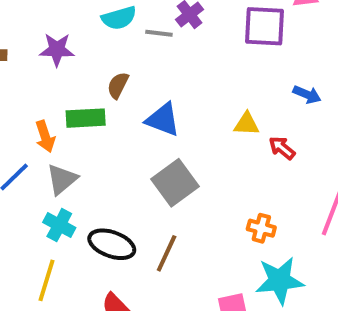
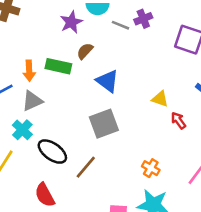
purple star: (57, 50) -> (71, 22), moved, turned 30

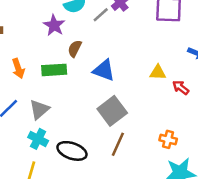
gray line: (120, 25) -> (101, 15), turned -48
orange arrow: (29, 71) -> (18, 68), moved
brown line: (86, 167) -> (118, 144), moved

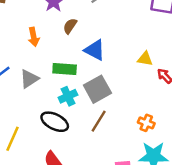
orange arrow: (18, 68) -> (34, 37), moved
green rectangle: (54, 70) -> (65, 69), moved
cyan cross: (38, 139) -> (68, 96), moved, turned 30

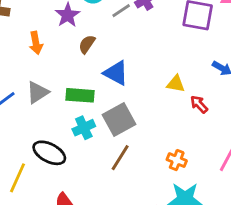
orange arrow: (34, 37) -> (36, 43), moved
gray triangle: (29, 79) -> (37, 92), moved
black ellipse: (55, 122) -> (49, 153), moved

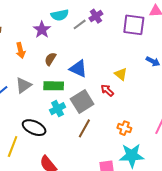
brown semicircle: (87, 44) -> (50, 59), moved
yellow triangle: (176, 84) -> (121, 74), turned 32
red arrow: (199, 104) -> (107, 90), moved

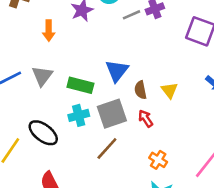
brown semicircle: (50, 59) -> (140, 90), moved, turned -56
blue triangle: (78, 69) -> (117, 71), turned 30
gray triangle: (23, 85) -> (42, 76), turned -30
red arrow: (107, 90) -> (146, 118), moved

